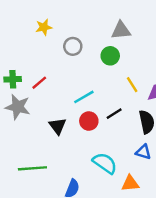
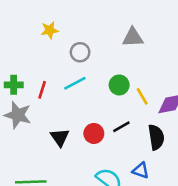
green circle: (110, 56) -> (119, 85), moved
red line: (39, 83) -> (42, 90), turned -35
cyan line: (84, 97) -> (75, 83), moved
blue triangle: (143, 152) -> (141, 170), moved

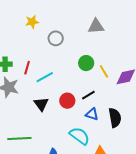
cyan line: (75, 83) -> (45, 77), moved
black semicircle: (156, 137) -> (115, 118), moved
blue triangle: (141, 170) -> (92, 114), moved

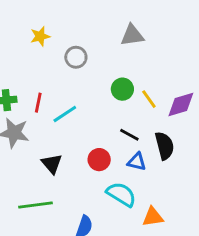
black line: (88, 95) -> (129, 135), turned 64
red circle: (67, 101) -> (99, 160), moved
black triangle: (41, 104) -> (52, 164), moved
black semicircle: (115, 118) -> (165, 146), moved

